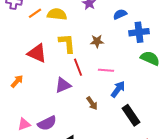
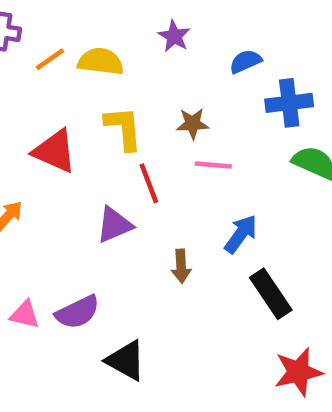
pink line: (106, 70) -> (213, 165), moved
brown arrow: (92, 103) -> (181, 266), turned 32
pink triangle: (24, 124) -> (25, 314), turned 32

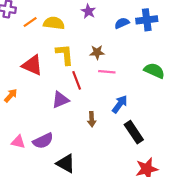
blue cross: (289, 103) -> (147, 20), moved

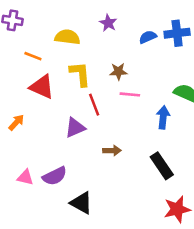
orange line: (30, 22) -> (33, 56), moved, turned 56
blue arrow: (120, 104) -> (163, 117), moved, turned -30
brown arrow: (92, 119) -> (112, 151), turned -88

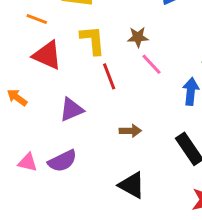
pink line: (130, 94) -> (151, 64), turned 42
orange arrow: (16, 122) -> (17, 97), turned -96
purple triangle: (75, 128) -> (71, 110), moved
black triangle: (81, 203) -> (132, 185), moved

